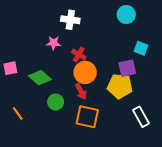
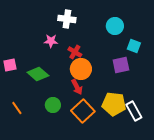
cyan circle: (126, 14) -> (115, 26), moved
yellow pentagon: (120, 86) -> (114, 104), moved
green circle: (56, 102) -> (53, 105), moved
orange square: (87, 117) -> (83, 111), turned 35

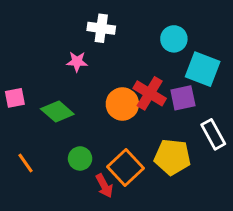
cyan square: (134, 46) -> (203, 69), size x1.6
red cross: (75, 52) -> (150, 93), moved, size x1.5
red arrow: (77, 87) -> (104, 186), moved
white rectangle: (134, 111) -> (213, 134), moved

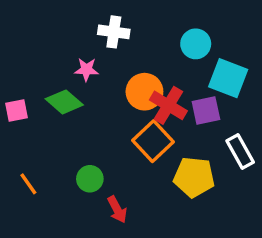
orange circle: (122, 104) -> (144, 92), moved
green diamond: (57, 112) -> (64, 102), moved
orange square: (125, 168) -> (153, 141), moved

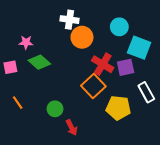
pink star: (86, 69) -> (26, 42), moved
orange circle: (144, 92) -> (82, 37), moved
orange line: (28, 184) -> (18, 103), moved

